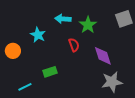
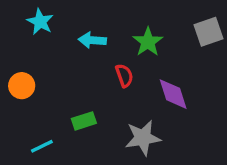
cyan arrow: (63, 19) -> (92, 40), moved
cyan star: (38, 35) -> (40, 22), moved
gray star: (112, 82) -> (143, 138), moved

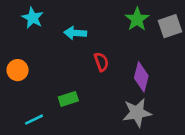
green star: (148, 42) -> (137, 19), moved
purple diamond: (173, 94) -> (141, 77), turned 32
gray star: (143, 138) -> (137, 113), moved

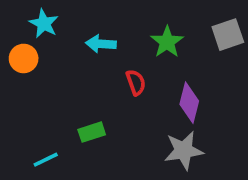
green star: (137, 19) -> (167, 42), moved
orange circle: (18, 70) -> (24, 58), moved

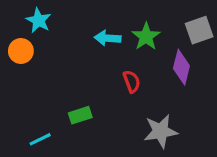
cyan arrow: (101, 44) -> (108, 38), moved
red semicircle: (136, 82) -> (132, 82), moved
purple diamond: (189, 103) -> (181, 67), moved

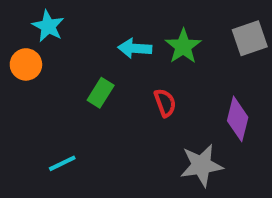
purple diamond: (181, 67) -> (238, 119), moved
green rectangle: (80, 115) -> (101, 93), moved, turned -40
cyan line: (40, 139) -> (62, 163), moved

